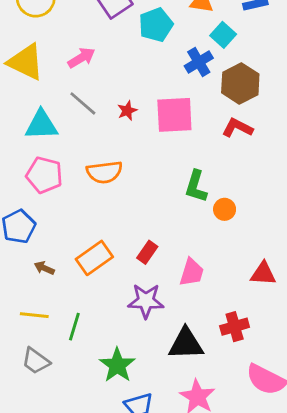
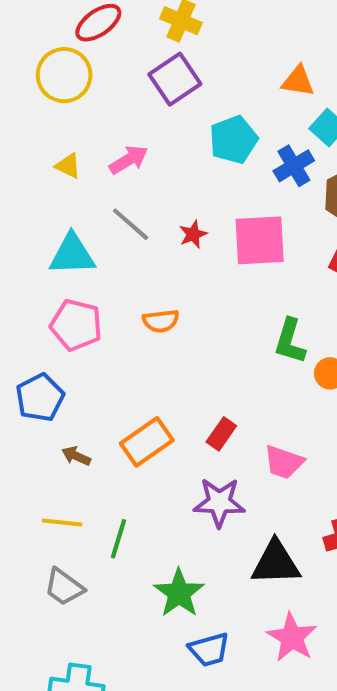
cyan pentagon: (156, 25) -> (233, 140), moved
yellow triangle: (26, 62) -> (68, 166), moved, size x0.5
orange semicircle: (104, 172) -> (161, 321), size x0.7
pink trapezoid: (192, 272) -> (284, 462), turned 92

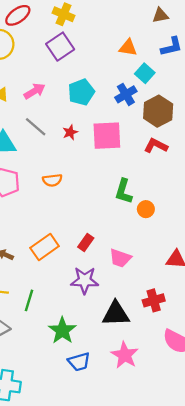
cyan pentagon: (233, 140) -> (81, 92), moved

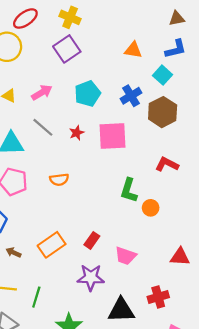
brown triangle: (160, 15) -> (177, 18), moved
cyan square: (145, 73) -> (163, 75), moved
red L-shape: (156, 146) -> (167, 164), moved

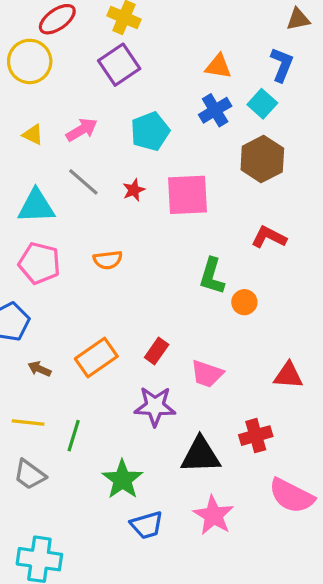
brown triangle: (177, 18) -> (298, 19), moved
blue L-shape: (176, 49) -> (282, 65), turned -55
blue cross: (131, 96) -> (215, 110), moved

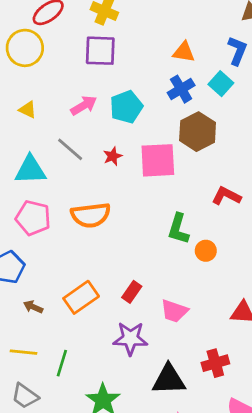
purple square: (119, 65) -> (100, 51), turned 36
pink arrow: (82, 130) -> (84, 106), moved
brown hexagon: (262, 159) -> (198, 132), moved
orange semicircle: (108, 260) -> (91, 215), size x1.6

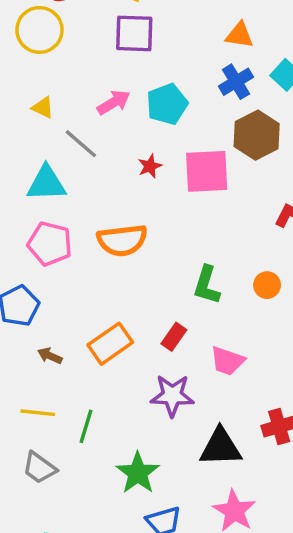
gray line: (70, 149) -> (81, 144), moved
green L-shape: (178, 229) -> (207, 285), moved

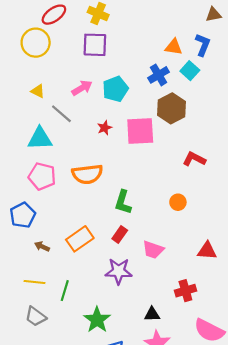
orange triangle: (239, 35) -> (174, 47), moved
green L-shape: (207, 285) -> (123, 202), moved
black triangle: (220, 447) -> (152, 314), moved, size x0.6

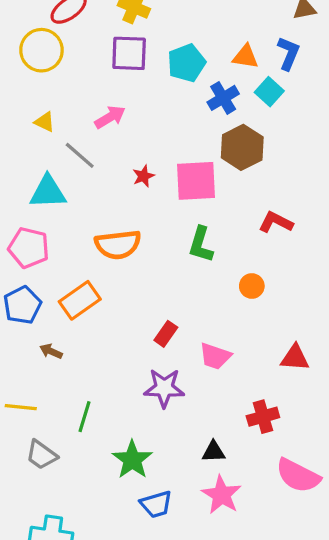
cyan pentagon: (115, 89) -> (186, 63), moved
pink pentagon: (42, 176) -> (29, 248), moved
green L-shape: (123, 202) -> (201, 245), moved
orange rectangle: (80, 239) -> (80, 300), moved
yellow line: (35, 282) -> (21, 407), moved

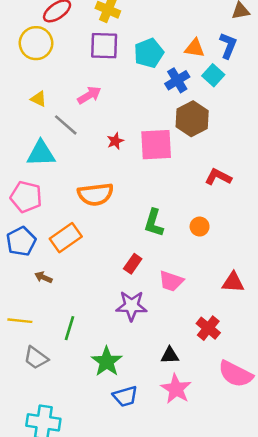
green L-shape: (201, 245) -> (154, 223), moved
red cross: (263, 417) -> (208, 328), turned -35

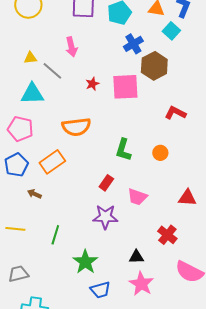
blue cross: (177, 80) -> (133, 44), moved
pink arrow: (89, 95) -> (71, 47), turned 108
yellow triangle: (38, 99) -> (30, 58), moved, turned -32
gray trapezoid: (36, 358) -> (18, 274), moved, turned 130

